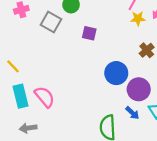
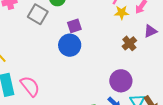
purple square: (89, 33) -> (74, 26), turned -32
blue circle: (116, 73) -> (70, 45), moved

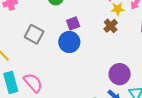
gray square: (38, 14) -> (34, 34), moved
brown cross: (129, 43) -> (111, 26), moved

